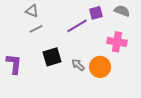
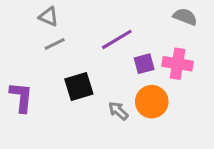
purple square: (96, 13) -> (144, 64), moved
gray arrow: (78, 65) -> (118, 111), moved

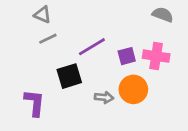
purple line: (117, 39) -> (92, 47), moved
purple L-shape: (21, 97) -> (35, 103), moved
gray arrow: (118, 111) -> (104, 97), turned 144

